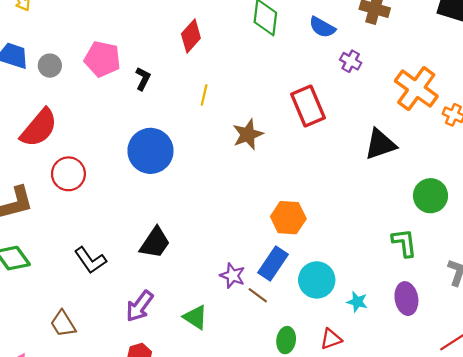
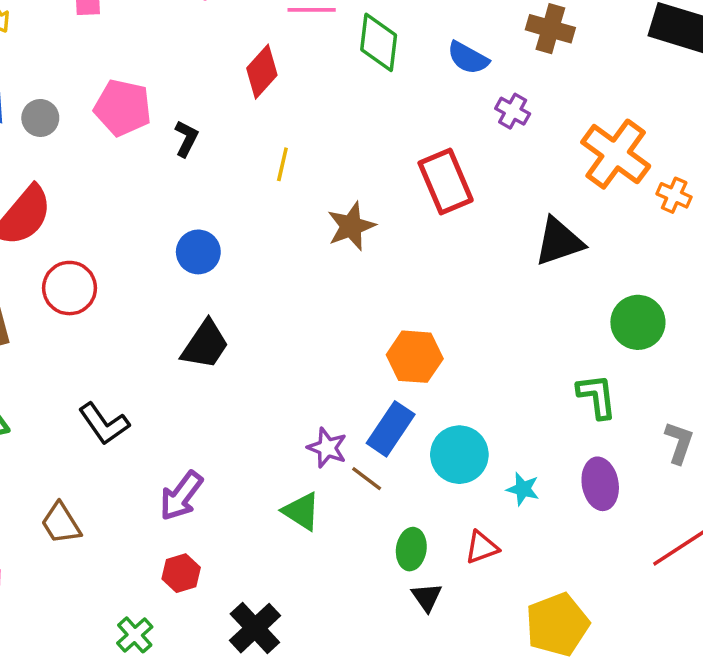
blue circle: (150, 151) -> (198, 252), size x0.6
black trapezoid: (155, 243) -> (205, 345), moved
green triangle: (195, 317) -> (301, 511), moved

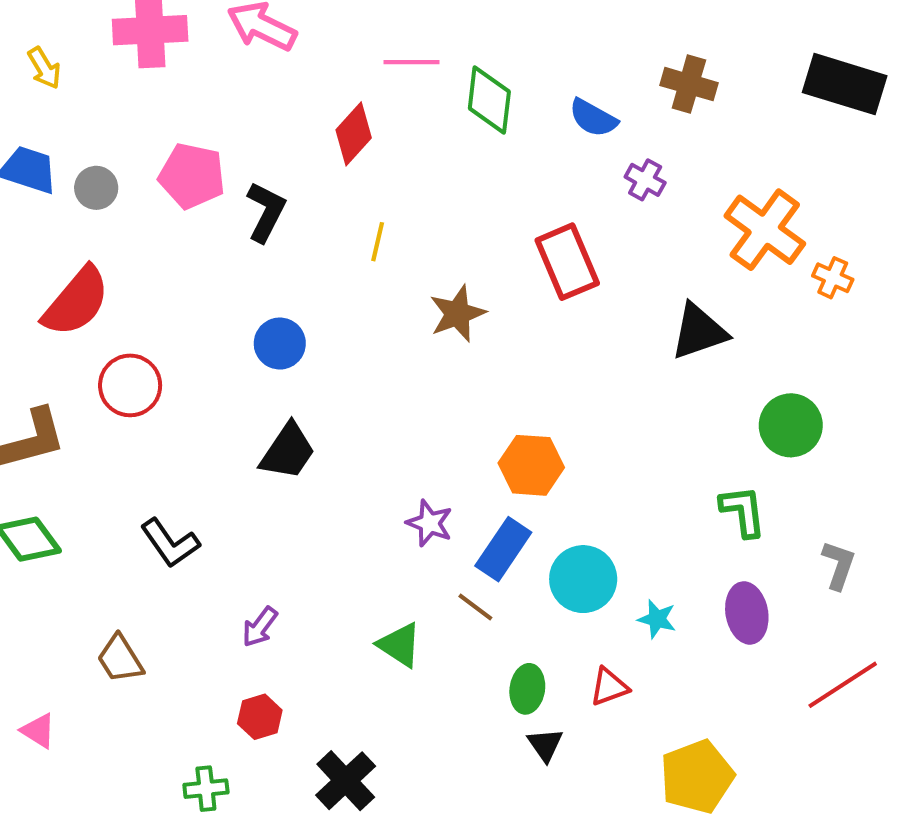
black L-shape: (186, 139) -> (266, 212), size x1.4
purple star: (327, 448) -> (429, 523), moved
purple arrow: (181, 496) -> (260, 627), size x0.7
green cross: (135, 635) -> (206, 789), turned 36

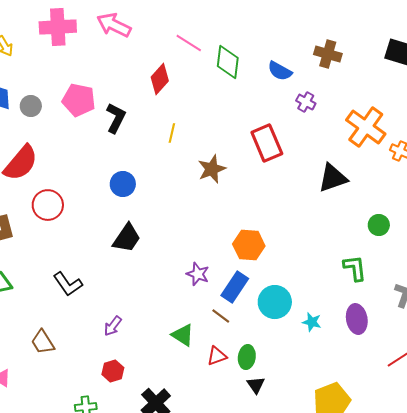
pink line: (412, 62) -> (189, 43), turned 32
green circle: (791, 425) -> (379, 225), size x0.7
red triangle: (609, 687) -> (217, 356), moved

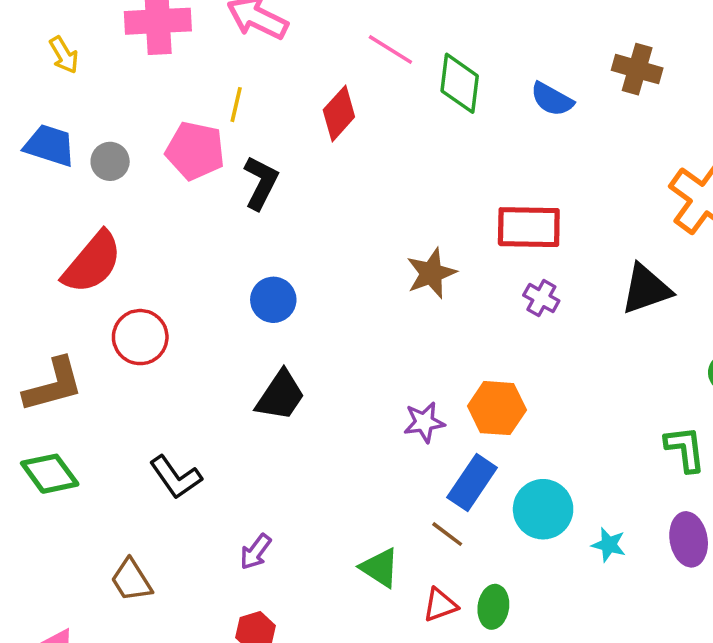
purple cross: (306, 102) -> (541, 298), moved
yellow line: (172, 133) -> (236, 105), moved
red rectangle: (267, 143) -> (529, 227), turned -66
purple star: (198, 274) -> (424, 422), moved, turned -30

